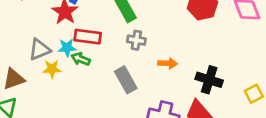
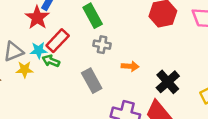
red rectangle: (88, 37) -> (58, 41), turned -55
black cross: (209, 80) -> (168, 82), turned 30

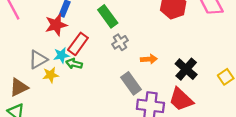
red star: (37, 18) -> (56, 25), turned 30
gray cross: (102, 45) -> (120, 42), turned -35
gray rectangle: (92, 81) -> (131, 83), moved

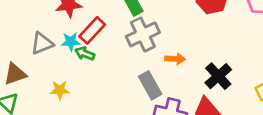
gray cross: (120, 42) -> (143, 34), size x1.6
yellow star: (51, 75) -> (60, 90), moved

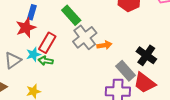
orange arrow: (175, 59) -> (104, 45), moved
gray rectangle: (150, 85) -> (126, 71), moved

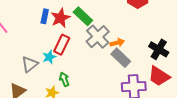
red star: (26, 28) -> (60, 18), moved
green arrow: (46, 61) -> (64, 79), moved, turned 64
gray rectangle: (126, 71) -> (121, 58), moved

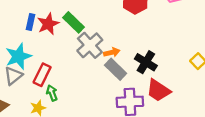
red rectangle: (62, 45) -> (42, 75), moved
black cross: (159, 49) -> (146, 62), moved
cyan star: (49, 57) -> (18, 56), moved, size x1.6

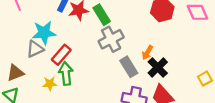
orange arrow: (112, 52) -> (147, 52), moved, turned 120
green arrow: (52, 93) -> (66, 73), size x1.5

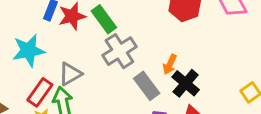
gray triangle: (35, 49) -> (70, 74), moved
red rectangle: (61, 55) -> (40, 92), moved

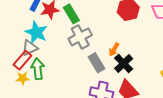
cyan star: (29, 50) -> (36, 32), moved, turned 30
gray triangle: (70, 74) -> (30, 48), moved

